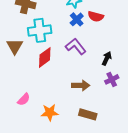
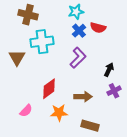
purple L-shape: (76, 46) -> (78, 58), turned 85
red diamond: (45, 57) -> (49, 89), moved
orange star: (50, 112) -> (59, 113), moved

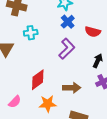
red semicircle: (98, 28) -> (93, 32), moved
cyan cross: (42, 42) -> (31, 33), size x0.6

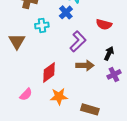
blue cross: (68, 22) -> (66, 12), moved
brown arrow: (72, 88) -> (85, 65), moved

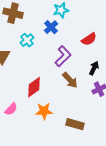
red semicircle: (104, 24) -> (89, 39), turned -49
cyan cross: (42, 25) -> (27, 40), turned -32
brown arrow: (85, 65) -> (70, 80), turned 48

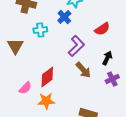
cyan cross: (27, 40) -> (40, 30), turned 32
pink semicircle: (11, 109) -> (25, 88), moved
orange star: (44, 111) -> (46, 101), moved

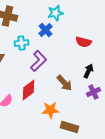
red semicircle: (102, 29) -> (83, 42), turned 49
purple L-shape: (76, 46) -> (38, 61), moved
orange star: (46, 101) -> (50, 110), moved

